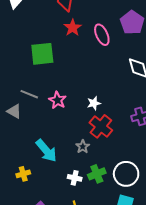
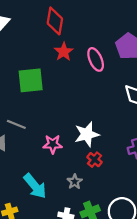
pink star: (57, 100) -> (53, 144), moved, turned -30
white star: (94, 103) -> (87, 134), size x1.6
red cross: (101, 126) -> (94, 160), size x0.6

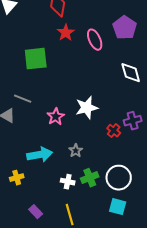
pink star: (53, 144) -> (56, 117), turned -30
red cross: (94, 160) -> (114, 131), moved
cyan arrow: (35, 186) -> (40, 155), turned -60

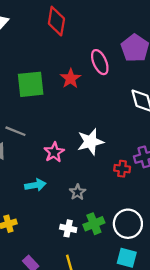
red star: (66, 33) -> (71, 78), moved
red cross: (114, 131) -> (122, 169), turned -32
cyan arrow: (40, 155) -> (35, 185), moved, size x0.7

